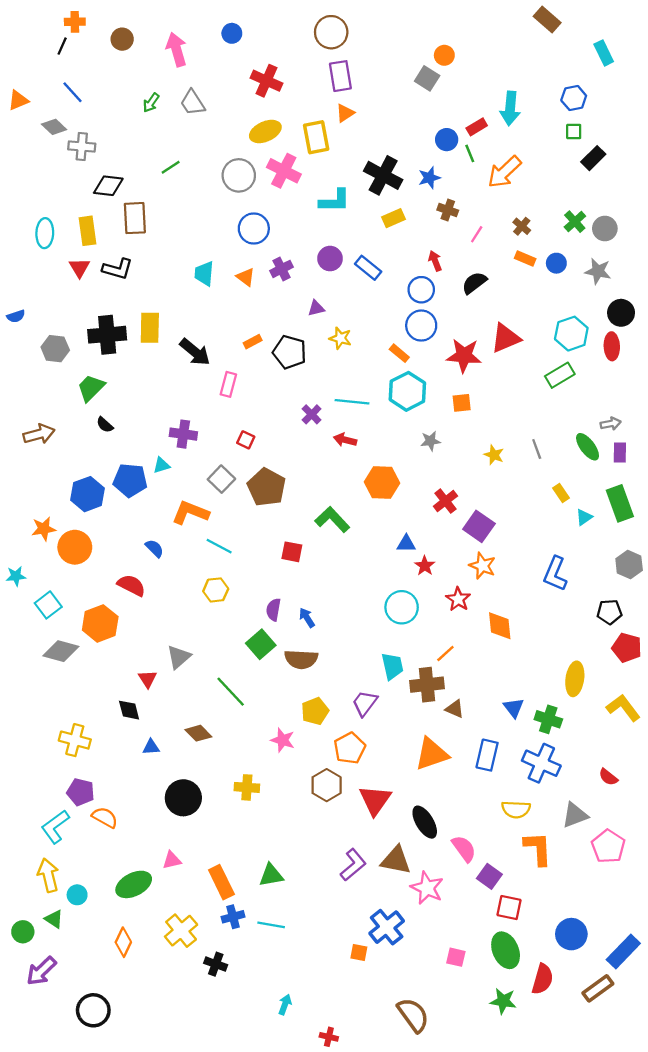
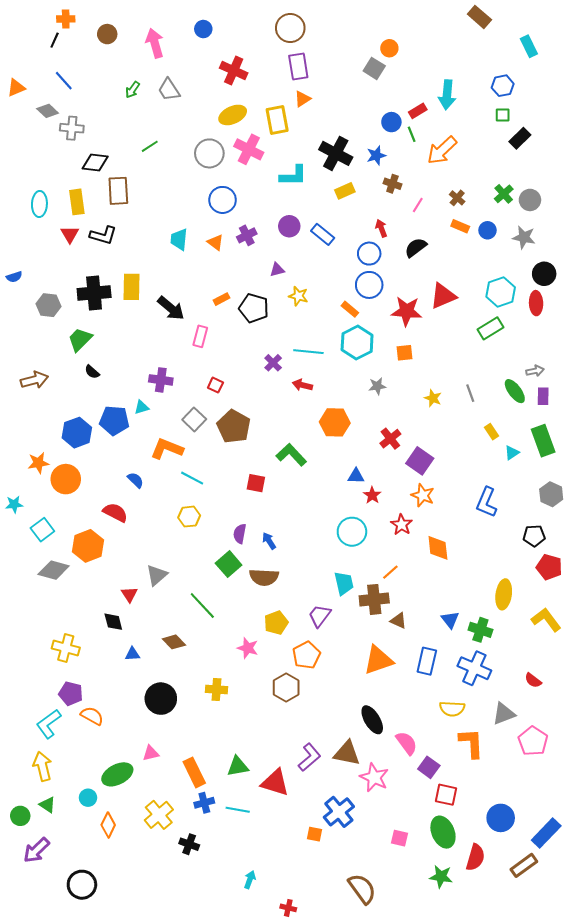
red triangle: (375, 800) -> (275, 783), moved, turned -48
cyan circle: (77, 895) -> (88, 798), moved

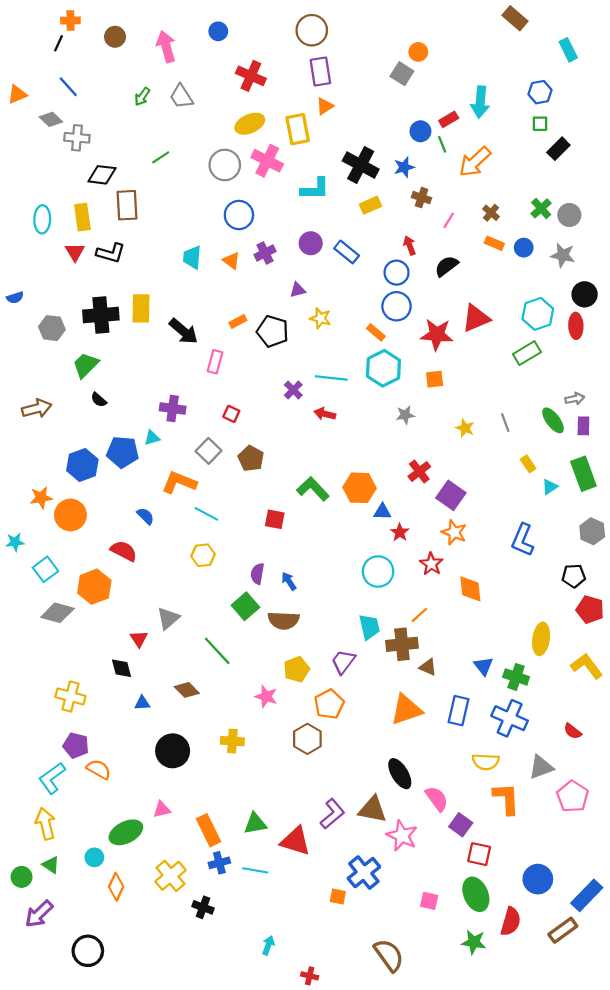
orange hexagon: (335, 422) -> (360, 488), moved
brown pentagon: (234, 426) -> (251, 458), size x0.7

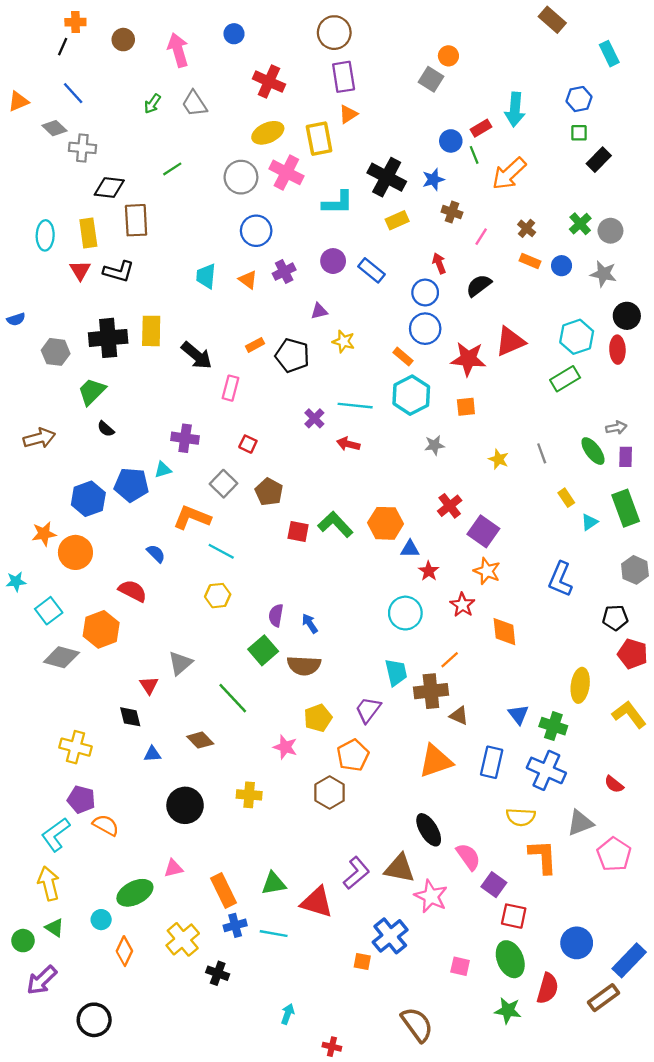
red square: (275, 519) -> (298, 531), moved

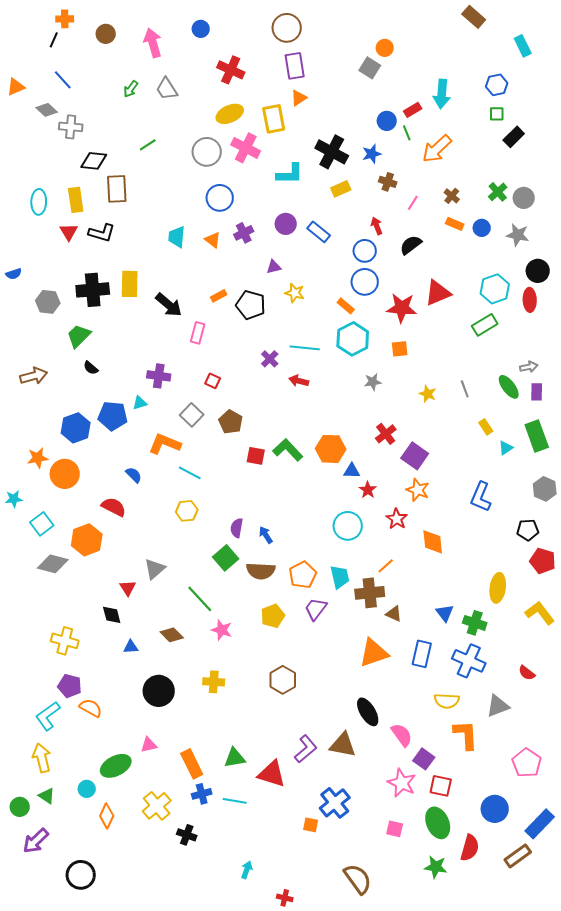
pink star: (285, 747) -> (222, 630), moved
orange pentagon: (353, 755) -> (303, 575), moved
pink pentagon: (614, 854) -> (527, 763), moved
pink star: (431, 896) -> (402, 783), moved

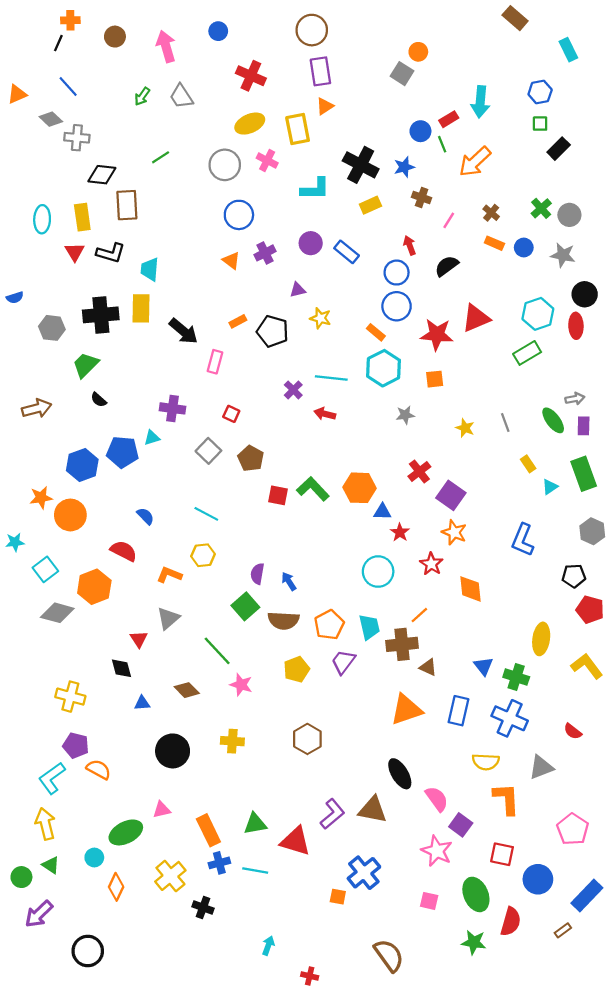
pink cross: (246, 148) -> (267, 161), size x0.7
cyan trapezoid: (177, 237) -> (150, 269), moved
orange L-shape: (165, 444) -> (169, 575), moved, size x0.7
red square: (441, 786) -> (502, 854), moved
brown rectangle: (518, 856) -> (563, 930), size x0.6

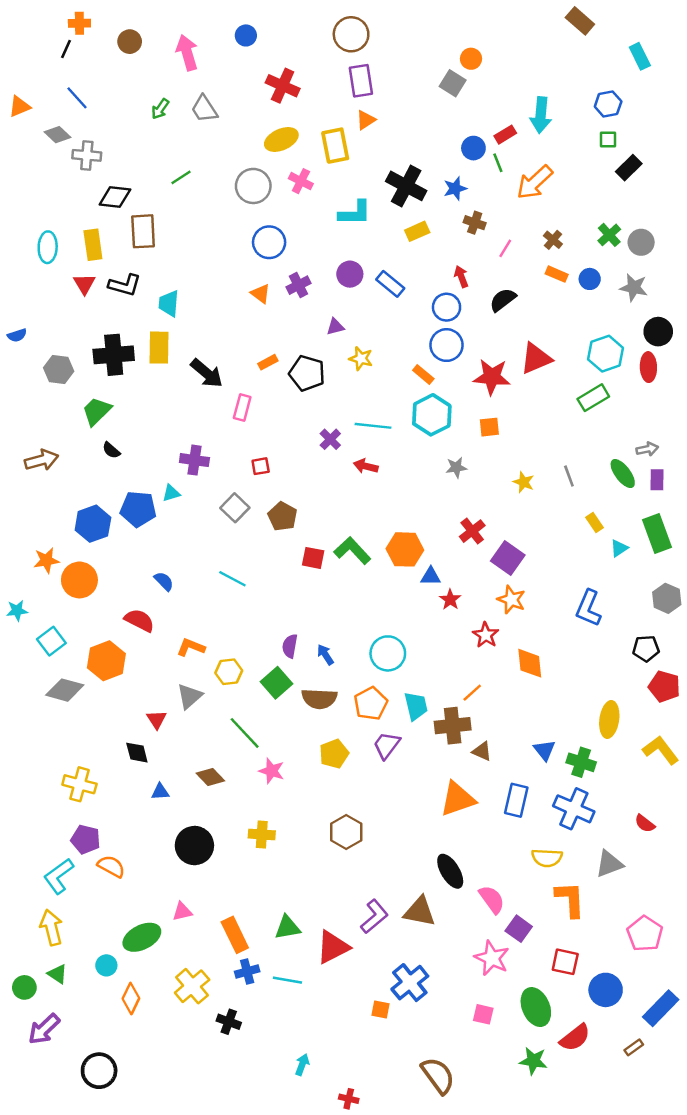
red square: (231, 414) -> (261, 466), turned -35
yellow hexagon: (203, 555) -> (229, 672), moved
cyan circle: (378, 572) -> (388, 653), moved
red triangle: (295, 841) -> (333, 947), turned -44
red semicircle: (511, 922) -> (575, 1038), turned 36

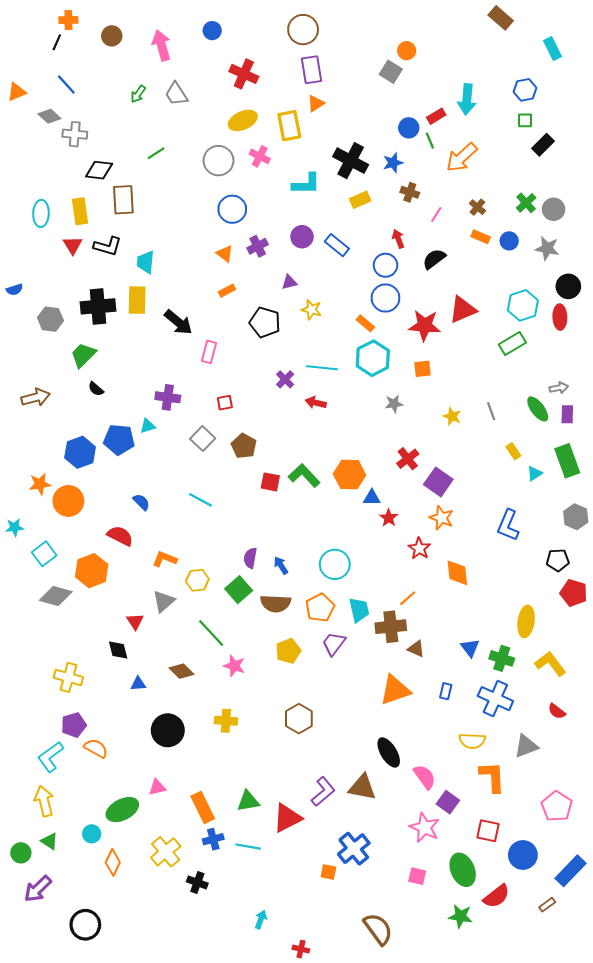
orange rectangle: (268, 362) -> (227, 291), moved
yellow L-shape: (661, 750) -> (550, 664), moved
blue rectangle: (516, 800) -> (446, 691), size x0.6
purple pentagon: (86, 839) -> (74, 725), turned -30

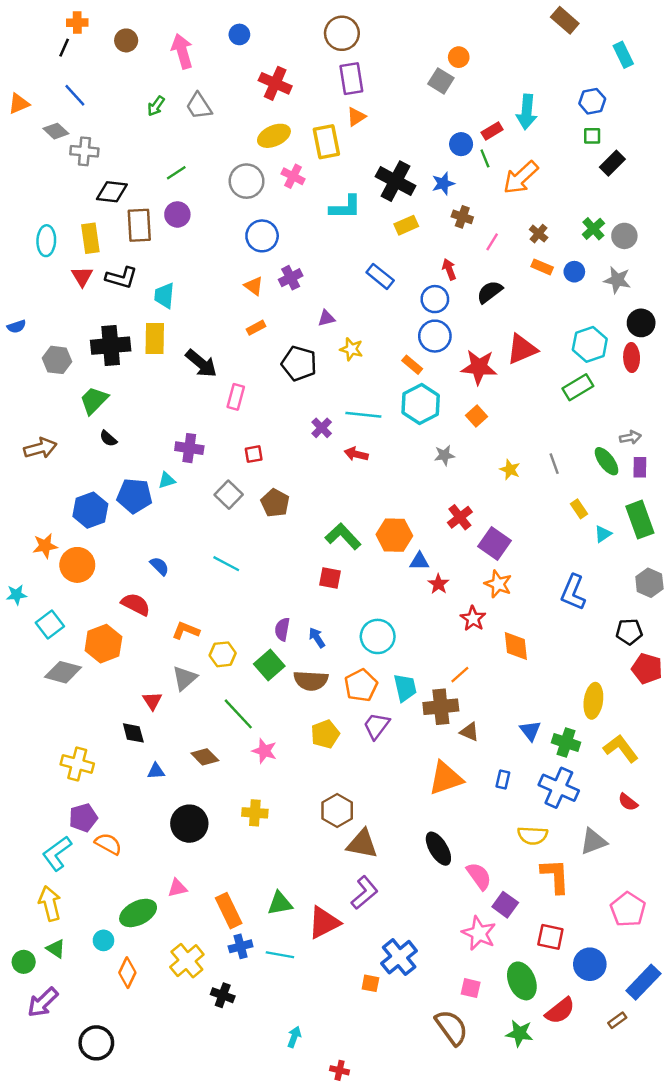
purple circle: (302, 237) -> (177, 214), moved
orange square: (422, 369) -> (477, 416), turned -36
red square: (270, 482) -> (330, 578), moved
brown triangle: (362, 787) -> (362, 844), moved
brown semicircle: (378, 929) -> (452, 1027), moved

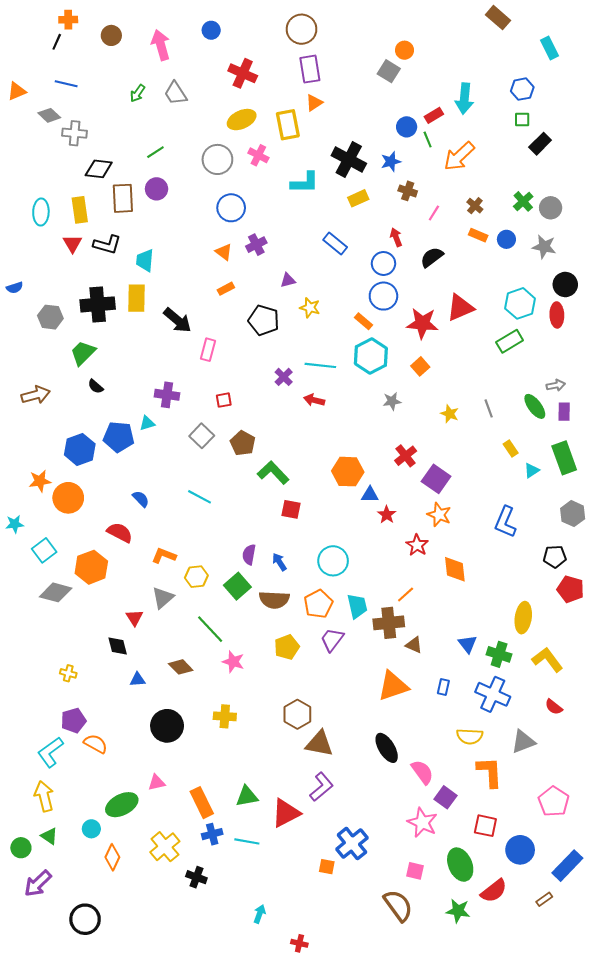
blue line: (75, 95) -> (66, 84), turned -35
green L-shape: (343, 536) -> (273, 473), moved
yellow cross: (77, 764) -> (68, 673), size x0.6

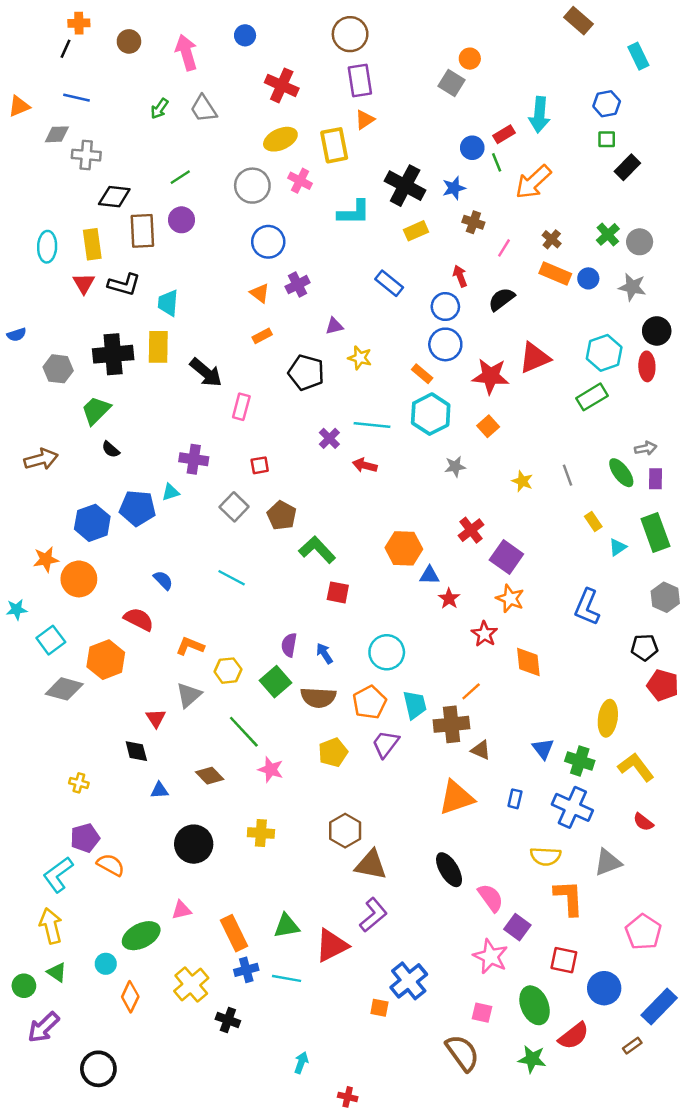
gray diamond: (49, 115) -> (57, 134), turned -45
orange rectangle: (478, 235) -> (555, 274), size x1.4

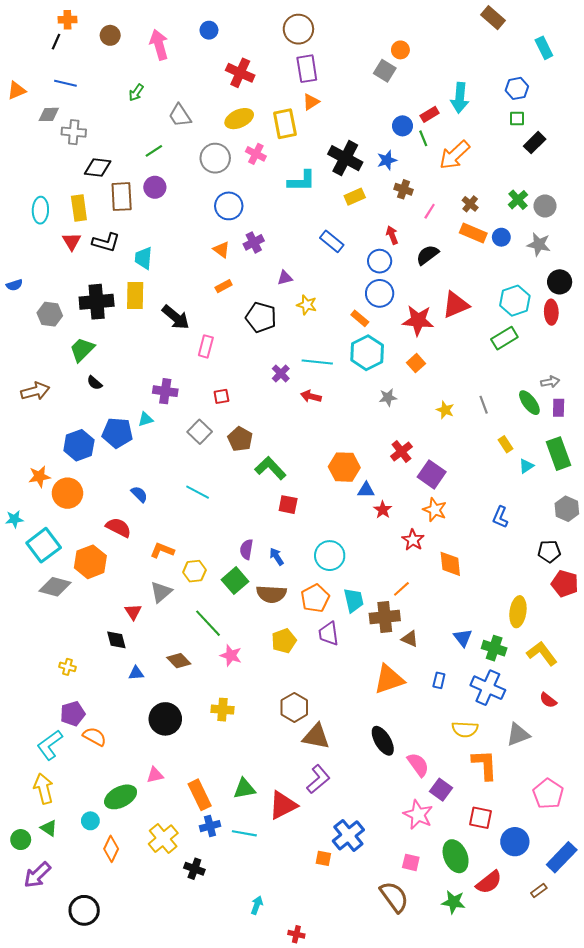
gray trapezoid: (203, 109) -> (180, 115), moved
blue L-shape: (587, 607) -> (500, 517), size x0.7
cyan square: (51, 640) -> (44, 545), size x1.4
purple trapezoid: (386, 744) -> (329, 634), turned -45

